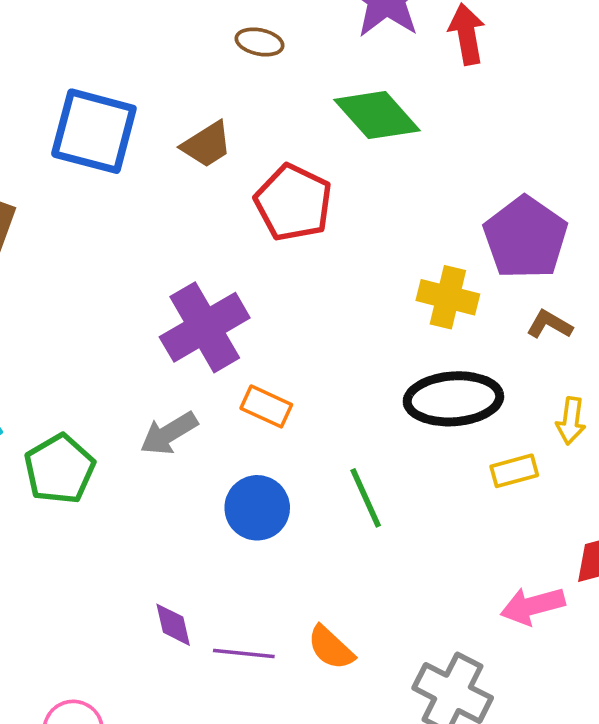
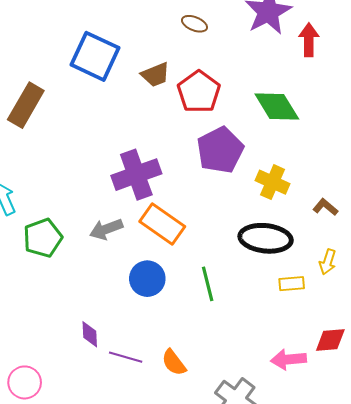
green diamond: (377, 115) -> (277, 106), moved
red pentagon: (293, 203) -> (199, 92), moved
purple pentagon: (525, 238) -> (220, 150), moved
orange rectangle: (266, 406) -> (162, 224), size x1.6

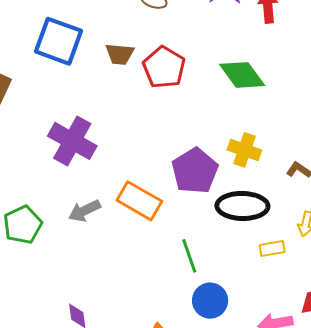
brown trapezoid: (155, 75) -> (120, 54), turned 32
purple pentagon: (220, 150) -> (195, 171), moved
purple cross: (136, 175) -> (72, 141), moved, turned -36
blue circle: (147, 279) -> (210, 301), moved

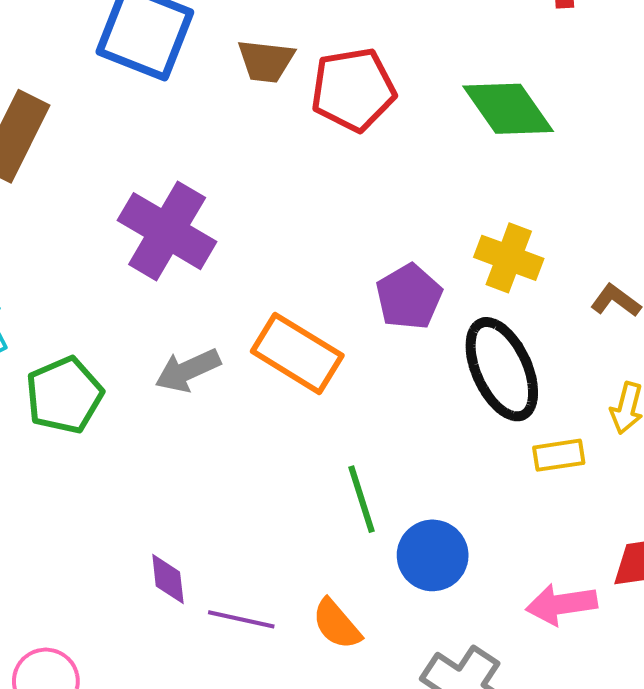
red pentagon: (164, 67) -> (353, 90), turned 30
purple pentagon: (195, 171) -> (409, 297), size x0.7
black ellipse: (242, 206) -> (502, 369), turned 63
green line: (189, 256) -> (362, 499), moved

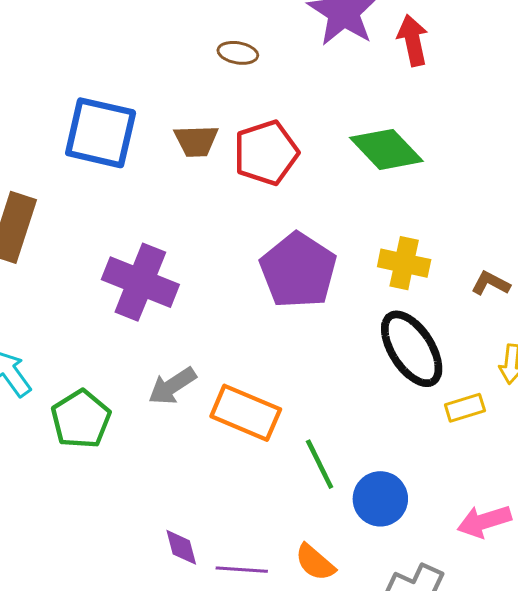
purple pentagon: (409, 297) -> (298, 270), moved, size x1.5
orange rectangle: (297, 353) -> (246, 413), moved

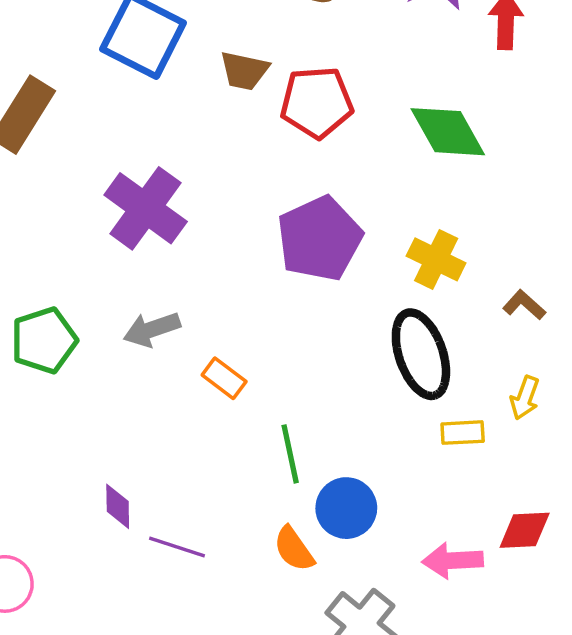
orange rectangle: (246, 413) -> (224, 378), size x0.6
orange semicircle: (315, 562) -> (294, 549), moved

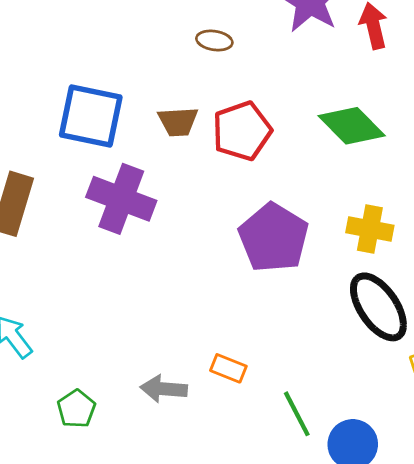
purple cross: (146, 208) -> (121, 199), moved
gray arrow: (152, 329) -> (164, 389), moved, turned 39
green pentagon: (44, 340) -> (76, 409), moved, size x0.7

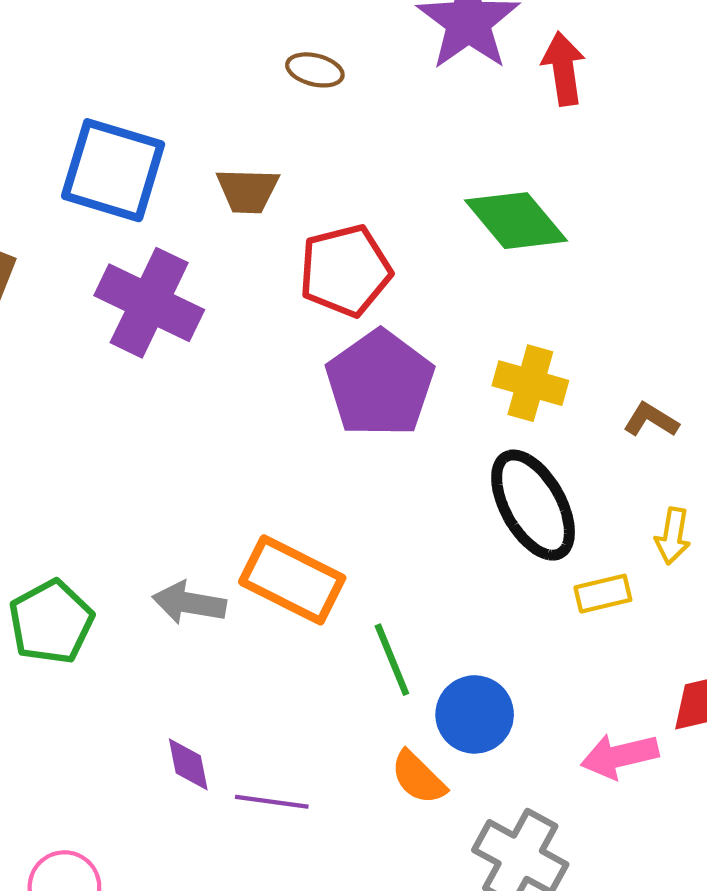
red pentagon: (242, 131) -> (345, 271), moved
orange rectangle: (228, 368) -> (292, 580), size x1.8
green pentagon: (76, 409) -> (51, 622), size x1.4

